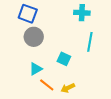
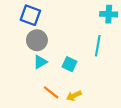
cyan cross: (82, 13) -> (109, 14), moved
cyan triangle: (36, 69) -> (40, 62), moved

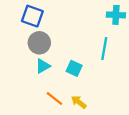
yellow arrow: (74, 96) -> (79, 102), turned 64

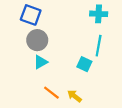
cyan cross: (116, 15) -> (99, 14), moved
cyan square: (74, 68) -> (84, 64), moved

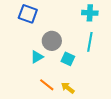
gray circle: (37, 40) -> (52, 41), moved
cyan square: (84, 64) -> (68, 59), moved

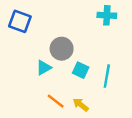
blue square: (28, 14) -> (20, 21), moved
cyan line: (90, 42) -> (107, 76), moved

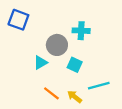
cyan cross: (107, 15) -> (81, 31), moved
cyan line: (107, 76) -> (99, 86), moved, turned 65

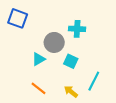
cyan line: (99, 86) -> (94, 81), turned -48
orange line: (51, 93) -> (38, 88), moved

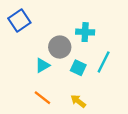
blue square: (18, 18) -> (19, 21), turned 36
cyan line: (94, 81) -> (104, 62), moved

